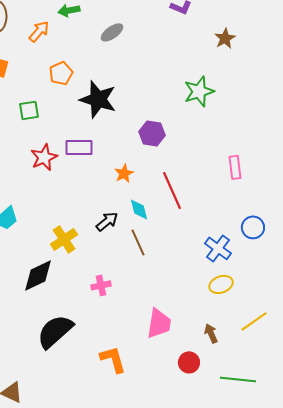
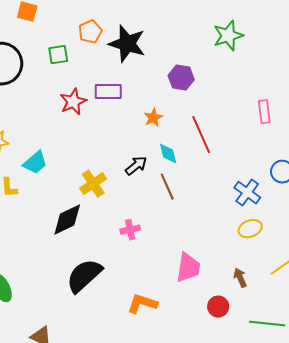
orange pentagon: (61, 73) -> (90, 32), moved
orange L-shape: (113, 359) -> (142, 304), turned -56

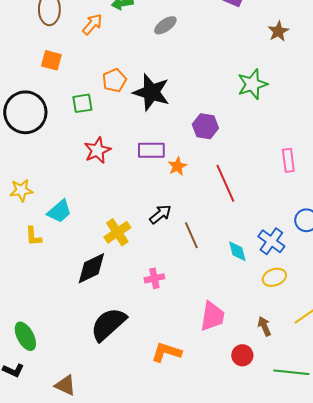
purple rectangle: (108, 92) -> (151, 150), moved
cyan diamond: (168, 154) -> (237, 251), moved

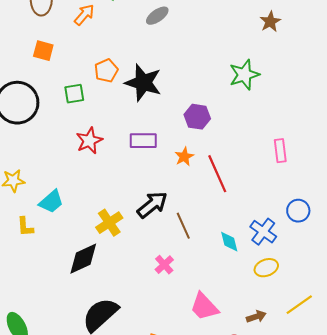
orange star: (177, 166) -> (184, 157), moved
black arrow: (160, 214) -> (152, 205), size x1.4
pink cross: (154, 278) -> (164, 265), moved, turned -30
pink trapezoid: (212, 316) -> (204, 307), turned 128
brown arrow: (264, 326) -> (256, 317), turned 96

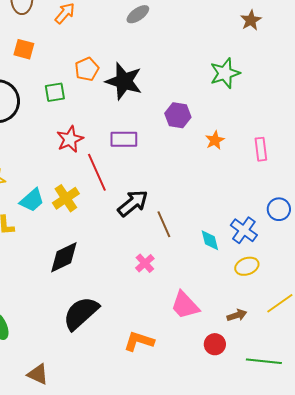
orange star: (184, 157) -> (215, 140), moved
red line: (217, 174) -> (97, 172), moved
yellow cross: (109, 223) -> (66, 198), moved

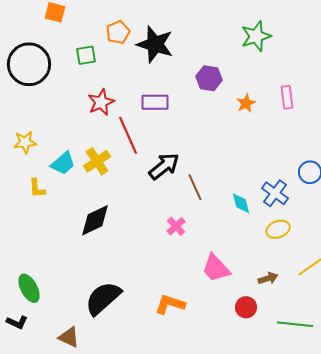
pink rectangle: (261, 149) -> (287, 97), moved
black semicircle: (81, 313) -> (103, 298), moved

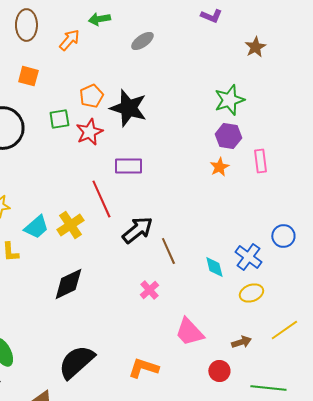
purple hexagon: (209, 78) -> (228, 136), moved
red star: (101, 102) -> (89, 132), moved

